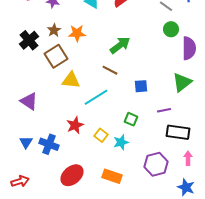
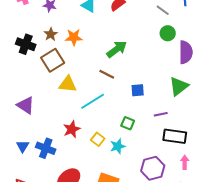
black cross: (29, 40) -> (26, 44), turned -30

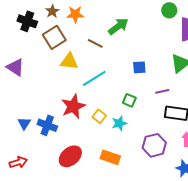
brown line: (107, 74) -> (95, 43), moved
purple triangle: (26, 105) -> (15, 67), moved
red star: (72, 129) -> (73, 106), size x1.4

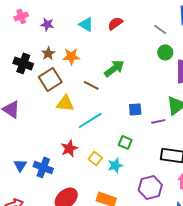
purple line: (162, 91) -> (158, 121), moved
red star: (73, 106) -> (69, 148), size x0.7

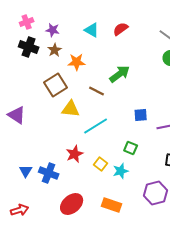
brown star: (48, 53) -> (55, 50), moved
black cross: (23, 63) -> (29, 47), moved

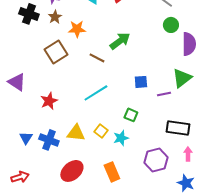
yellow triangle: (71, 109) -> (76, 133), moved
red star: (75, 154) -> (49, 101), moved
orange rectangle: (112, 205) -> (112, 172), turned 48

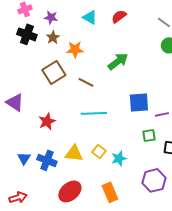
brown line: (97, 58) -> (86, 82), moved
blue square: (141, 82) -> (139, 102), size x1.5
cyan line: (96, 93) -> (94, 113), turned 30
green square: (131, 115) -> (149, 135), moved, turned -32

